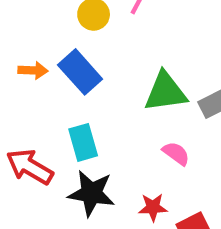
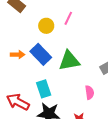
green triangle: (165, 92) -> (69, 61), moved
pink semicircle: (176, 153) -> (90, 92), turned 48

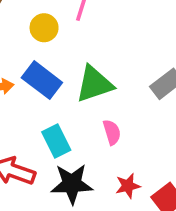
pink semicircle: (90, 92) -> (112, 132), moved

